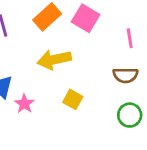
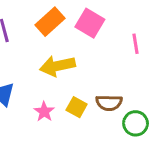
brown semicircle: (125, 75) -> (109, 103), moved
pink star: (24, 104) -> (44, 112), moved

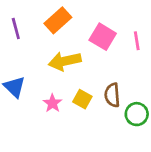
pink square: (90, 23) -> (103, 37), moved
brown semicircle: (109, 103) -> (112, 95), turned 85

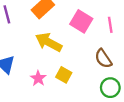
yellow arrow: (65, 61) -> (49, 42), turned 40
brown semicircle: (112, 95) -> (103, 59), moved, turned -30

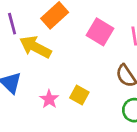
yellow arrow: (49, 42) -> (35, 47), moved

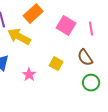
yellow square: (79, 95) -> (56, 64), moved

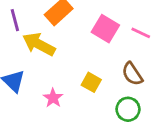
pink line: (91, 29) -> (141, 33), turned -56
green circle: (91, 83) -> (128, 109), moved

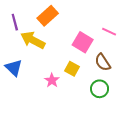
pink square: (105, 29) -> (83, 42), moved
pink star: (53, 98) -> (52, 80), moved

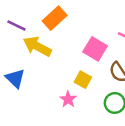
purple line: (15, 22) -> (16, 26), turned -49
pink star: (52, 80) -> (68, 99), moved

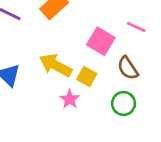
yellow arrow: (37, 46) -> (56, 65), moved

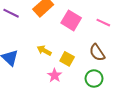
pink square: (101, 41) -> (71, 20), moved
yellow arrow: (56, 65) -> (44, 51), size x0.6

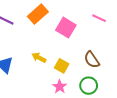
pink line: (103, 23) -> (99, 18), moved
pink star: (55, 75) -> (60, 87), moved

